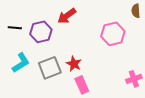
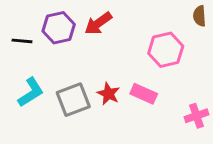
purple hexagon: (41, 32) -> (59, 28), moved
pink rectangle: (82, 85) -> (144, 94), moved, turned -42

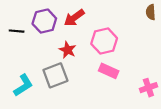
pink hexagon: (166, 50) -> (104, 41), moved
cyan L-shape: (31, 92) -> (23, 85), moved
red star: (108, 94) -> (68, 50), moved

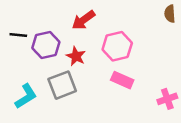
purple hexagon: (44, 21) -> (46, 45), moved

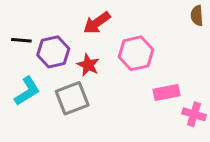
pink rectangle: (122, 80) -> (166, 93), moved, turned -35
cyan L-shape: (26, 96) -> (27, 91), moved
pink cross: (167, 99) -> (194, 114), turned 36

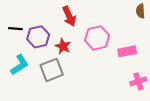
red arrow: (97, 23) -> (69, 16), turned -78
pink rectangle: (166, 93) -> (127, 51), moved
pink cross: (194, 114) -> (138, 81), turned -35

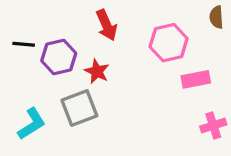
pink hexagon: (97, 38) -> (169, 43), moved
cyan L-shape: (20, 65) -> (32, 124), moved

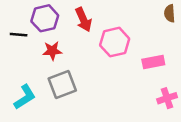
pink hexagon: (169, 43) -> (115, 42), moved
purple hexagon: (59, 57) -> (45, 18), moved
red star: (97, 71) -> (52, 51), moved, turned -30

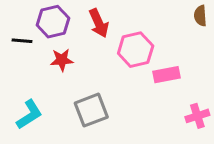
pink rectangle: (153, 62) -> (166, 75), moved
gray square: (62, 84) -> (91, 110), moved

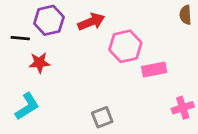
red arrow: (99, 23) -> (91, 22), turned -88
red star: (62, 60) -> (39, 63), moved
gray square: (91, 110) -> (102, 117), moved, size x0.7

